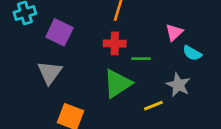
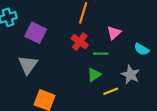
pink triangle: (174, 32) -> (114, 33), moved
red cross: (115, 43) -> (80, 42), turned 35
green triangle: (117, 84) -> (94, 75), moved, size x0.6

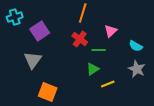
purple square: (36, 33) -> (40, 31), turned 30
gray star: (131, 75) -> (137, 69), moved

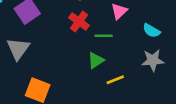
gray star: (137, 69) -> (153, 60), turned -30

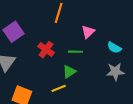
red cross: (79, 22) -> (46, 50), moved
yellow line: (115, 80) -> (59, 88), moved

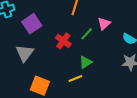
green line: (75, 52) -> (87, 34), moved, turned -48

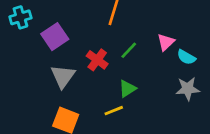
pink triangle: (104, 24) -> (166, 42), moved
gray triangle: (25, 53) -> (63, 76), moved

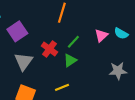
cyan semicircle: (186, 57) -> (121, 33), moved
green triangle: (127, 89) -> (70, 60), moved

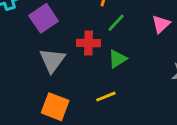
green line: (73, 42) -> (116, 23), moved
red cross: (49, 49) -> (88, 43), turned -35

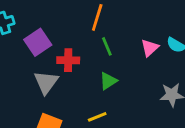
green line: (116, 23) -> (107, 46), turned -66
red cross: (88, 43) -> (68, 60), moved

